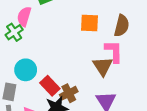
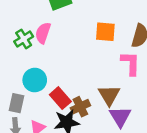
pink semicircle: (24, 16) -> (43, 33), moved
brown triangle: (103, 66) -> (109, 95), moved

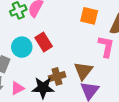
red rectangle: (60, 98) -> (44, 42), moved

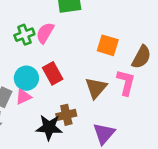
brown triangle: (83, 71) -> (96, 88), moved
pink triangle: (17, 88) -> (23, 97), moved

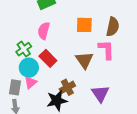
pink semicircle: (45, 33) -> (44, 31), moved
green cross: (24, 35) -> (24, 49), moved

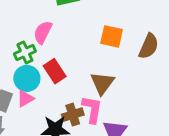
pink semicircle: (44, 31) -> (43, 32), moved
pink L-shape: (106, 50) -> (92, 109), moved

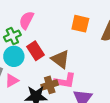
brown triangle: (102, 83) -> (60, 59), moved, turned -30
pink triangle: (25, 99) -> (12, 81), moved
pink L-shape: (92, 109) -> (65, 81), turned 90

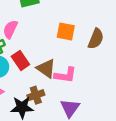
pink L-shape: (65, 81) -> (65, 75), moved

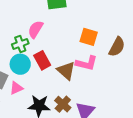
pink L-shape: (65, 75) -> (87, 63), moved
brown cross: (36, 95) -> (63, 104), moved, turned -35

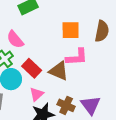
pink semicircle: (35, 29) -> (15, 39), turned -54
pink triangle: (16, 88) -> (37, 94), moved

